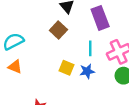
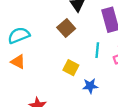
blue star: (87, 71) -> (90, 86), moved

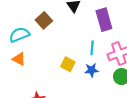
brown square: (66, 28) -> (44, 20), moved
blue star: (90, 86) -> (91, 70), moved

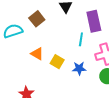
cyan line: (92, 48) -> (81, 39), moved
orange triangle: (19, 59) -> (37, 54), moved

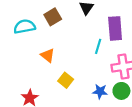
yellow square: (57, 62) -> (66, 80), moved
blue star: (79, 68) -> (100, 91), moved

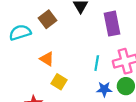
cyan line: (98, 46) -> (97, 63), moved
yellow square: (66, 80) -> (59, 82), moved

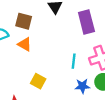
brown square: (47, 19) -> (24, 21), turned -35
orange triangle: (47, 59) -> (25, 44), moved

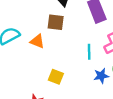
brown square: (24, 21) -> (56, 22), moved

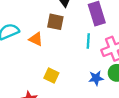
cyan line: (89, 52) -> (88, 41), moved

